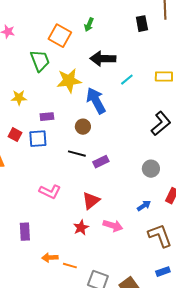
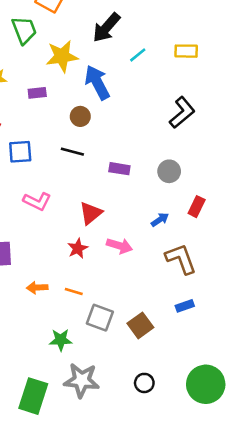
black arrow: (103, 59) -> (106, 28), turned -50
purple rectangle: (47, 117) -> (37, 93), moved
blue square: (38, 139) -> (20, 152), moved
purple rectangle: (101, 162) -> (119, 169), moved, turned 35
orange line: (70, 266) -> (74, 291), moved

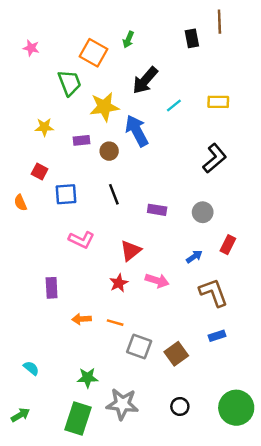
brown circle: (80, 116) -> (109, 151), moved
black line: (72, 152) -> (114, 194), turned 54
green star: (61, 340) -> (88, 378), moved

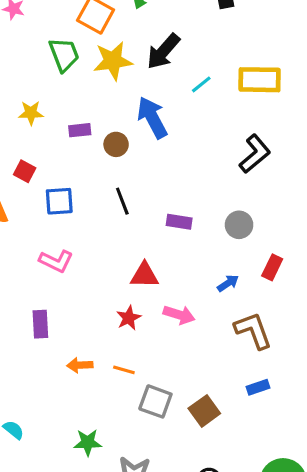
yellow rectangle: (218, 102) -> (260, 80), size x1.5
yellow star: (104, 107) -> (113, 61), moved
pink L-shape: (82, 240) -> (56, 261), moved
red triangle: (131, 251) -> (144, 275), turned 40

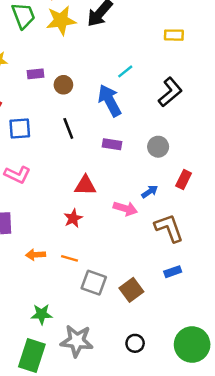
yellow rectangle: (260, 80) -> (174, 35), size x0.6
cyan line: (201, 84) -> (125, 71), moved
blue arrow: (152, 118) -> (110, 101), moved
pink arrow: (179, 315) -> (125, 209), moved

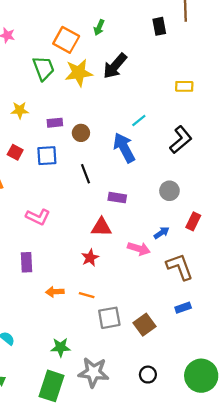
blue square: (20, 128) -> (47, 156), moved
purple rectangle: (112, 144) -> (117, 198), moved
gray square: (94, 283) -> (109, 318), turned -30

